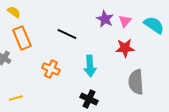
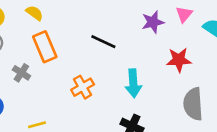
purple star: (105, 19) -> (153, 22), turned 30
pink triangle: (125, 21) -> (184, 14), moved
orange cross: (51, 69) -> (83, 87), turned 36

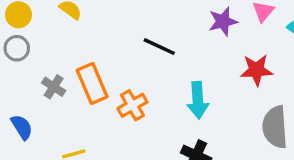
orange rectangle: (45, 47) -> (92, 83), moved

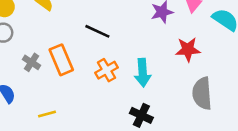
black line: (159, 47) -> (97, 31), moved
orange cross: (132, 105) -> (106, 70), moved

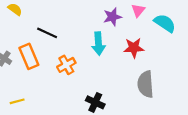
black line: (97, 31) -> (47, 33), moved
cyan arrow: (143, 73) -> (98, 44), moved

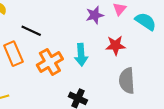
cyan arrow: (98, 44) -> (81, 55), moved
orange cross: (66, 65) -> (50, 62), size x1.4

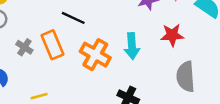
orange cross: (50, 62) -> (95, 55), turned -30

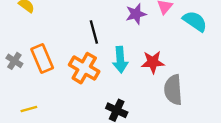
black line: (73, 18) -> (94, 32), moved, turned 50
red star: (172, 35) -> (153, 62), moved

